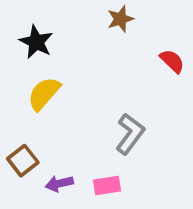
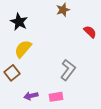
brown square: (23, 161) -> (12, 73), moved

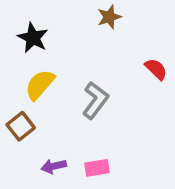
red semicircle: (90, 32) -> (156, 69), moved
gray L-shape: (68, 70) -> (95, 100), moved

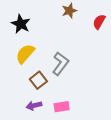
red semicircle: (156, 69) -> (99, 22), moved, turned -104
brown square: (21, 126) -> (38, 80), moved

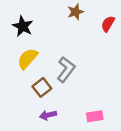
purple arrow: (34, 106) -> (48, 115), moved
pink rectangle: (62, 107) -> (95, 116), moved

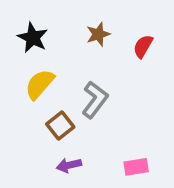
brown star: (75, 12) -> (98, 34), moved
red semicircle: (108, 24) -> (143, 46), moved

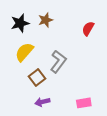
brown star: (98, 34) -> (46, 20), moved
black star: (33, 38) -> (20, 23), turned 30

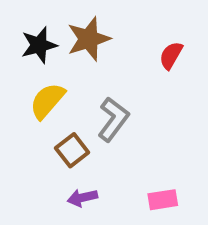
brown star: (46, 20) -> (89, 39), size x1.5

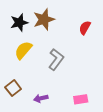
brown square: (72, 150) -> (13, 88), moved

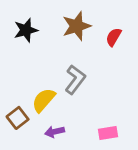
brown star: (44, 19) -> (77, 26), moved
yellow semicircle: (23, 50) -> (44, 100), moved

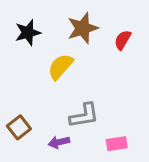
gray L-shape: (75, 80) -> (84, 116), moved, turned 44
yellow semicircle: (44, 100) -> (60, 67), moved

